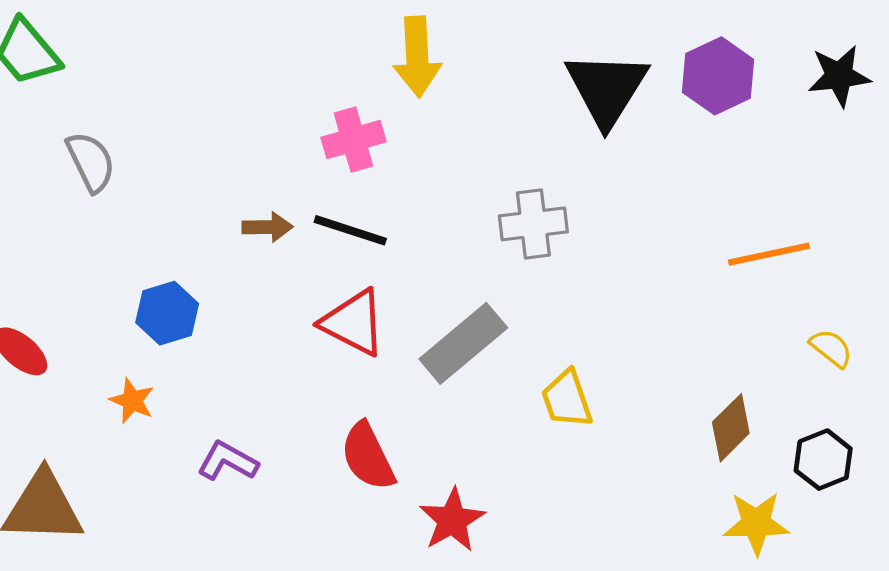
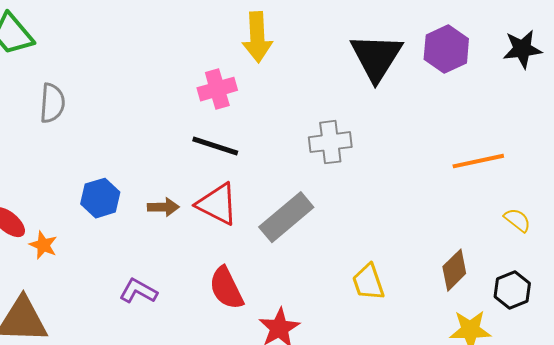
gray semicircle: (91, 162) -> (52, 103), turned 30
brown arrow: (267, 227) -> (163, 207), moved
yellow trapezoid: (567, 399) -> (368, 282), moved
orange star: (132, 401) -> (43, 245), moved

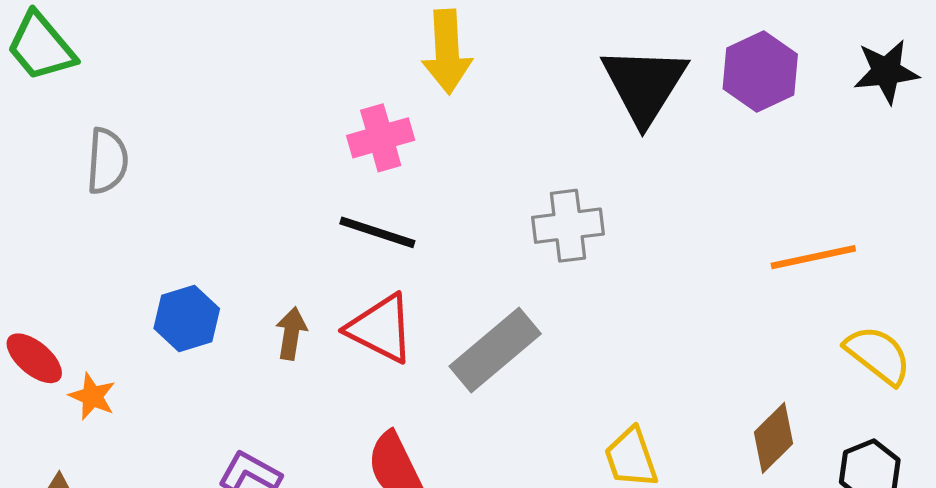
brown arrow: (163, 207) -> (291, 333), turned -80
yellow semicircle: (517, 220) -> (878, 355), size x1.5

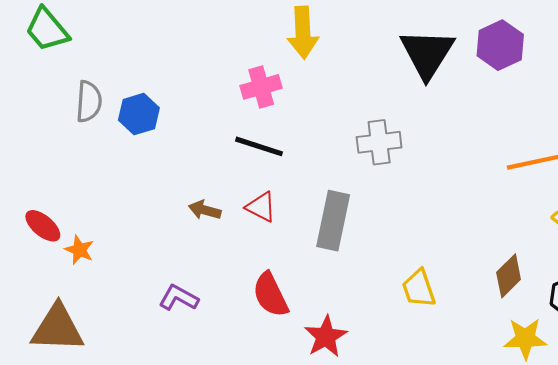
blue hexagon: (187, 318) -> (139, 114), moved
red triangle: (381, 328) -> (261, 207), size x0.7
brown arrow: (291, 333) -> (205, 210), turned -84
gray rectangle: (495, 350) -> (333, 221), turned -38

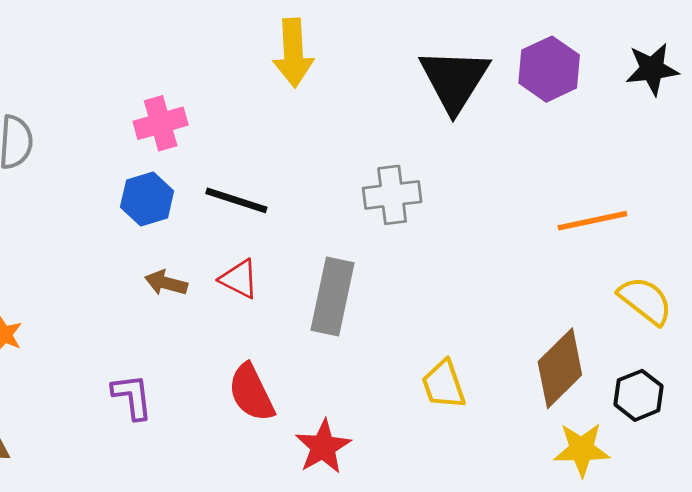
pink cross: (261, 87) -> (161, 123), moved
blue hexagon: (139, 114) -> (147, 199), moved
brown diamond: (509, 276) -> (560, 368), size x1.4
purple L-shape: (179, 298) -> (132, 397), turned 54

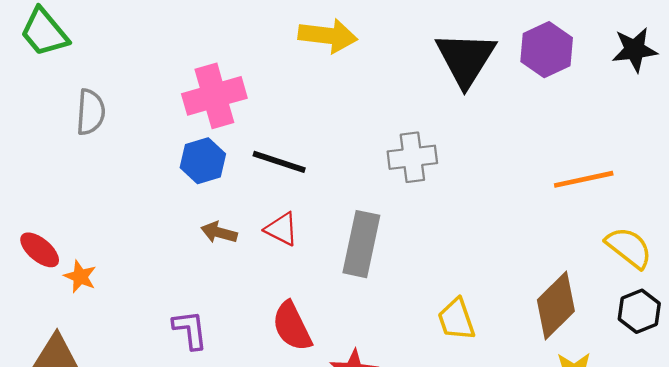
yellow arrow: (293, 53) -> (328, 36), turned -80
pink cross: (161, 123) -> (214, 96), size x1.4
black hexagon: (638, 395) -> (639, 311), moved

